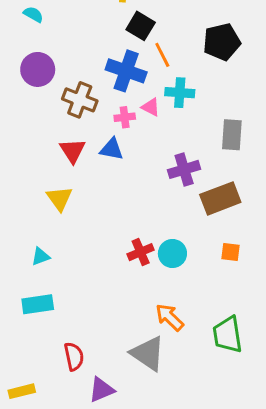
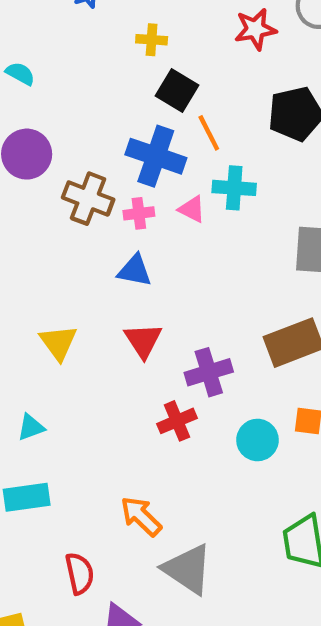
pink cross: (125, 117) -> (139, 213), moved
red triangle: (72, 151) -> (143, 340), moved
purple cross: (184, 169) -> (209, 372), moved
cyan circle: (172, 254) -> (257, 440), moved
orange arrow: (170, 317) -> (141, 516), moved

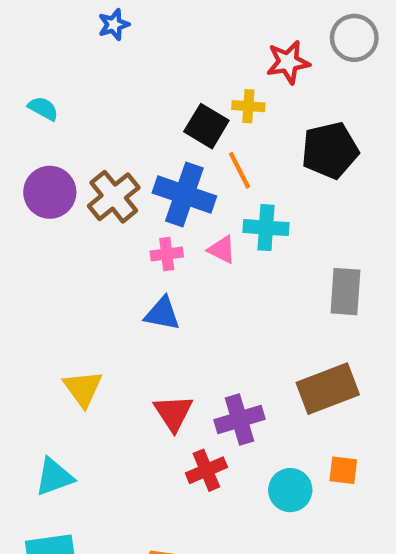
yellow cross: (152, 40) -> (248, 106), moved
brown cross: (88, 199) -> (114, 197), moved, turned 30
red triangle: (143, 340) -> (173, 413), moved
cyan triangle: (31, 427) -> (54, 477), size x1.4

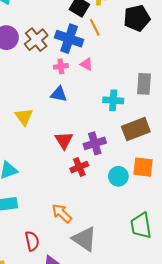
cyan cross: (266, 228) -> (113, 100), moved
yellow triangle: (83, 389) -> (24, 117), moved
orange square: (343, 470) -> (143, 167), size x1.5

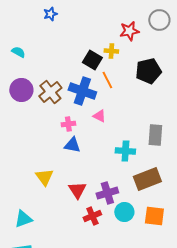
pink cross: (61, 66) -> (68, 124), moved
yellow triangle: (24, 117) -> (44, 177), moved
cyan circle: (118, 176) -> (124, 212), moved

